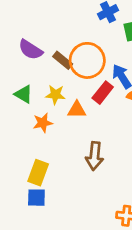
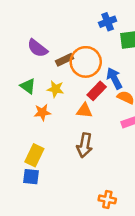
brown rectangle: (63, 60) -> (64, 60), turned -70
orange triangle: (77, 110) -> (84, 110), moved

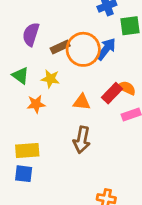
purple semicircle: (37, 48) -> (31, 34), turned 70
blue arrow: (114, 78) -> (106, 49), moved, turned 65
red rectangle: (97, 91) -> (112, 93), moved
yellow rectangle: (34, 155) -> (27, 151), turned 60

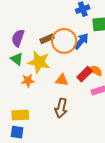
purple semicircle: (31, 34) -> (18, 38), moved
yellow star: (50, 79) -> (39, 62), size x1.6

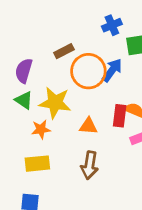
brown rectangle: (47, 39) -> (64, 51), moved
red rectangle: (85, 74) -> (120, 116), turned -35
yellow rectangle: (20, 115) -> (37, 164), moved

